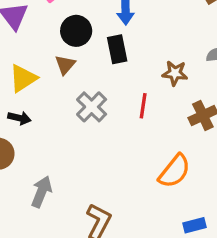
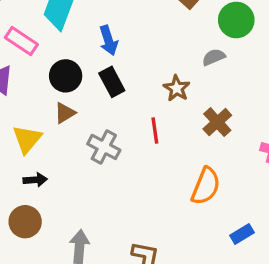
brown triangle: (65, 65) -> (65, 113), turned 35
brown star: (175, 73) -> (177, 88), turned -30

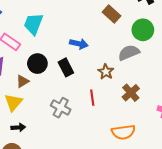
blue arrow: (109, 40) -> (79, 44), moved, turned -60
gray semicircle: (214, 57) -> (129, 53), size x1.5
brown triangle: (65, 113) -> (23, 81), moved
orange semicircle: (206, 186) -> (123, 132), turned 60

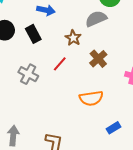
red line: (92, 98) -> (60, 64), turned 49

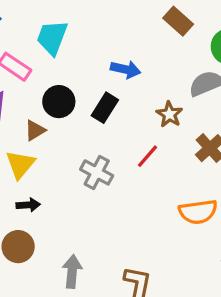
black rectangle: (33, 34) -> (105, 108), turned 60

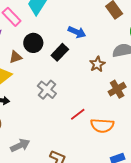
red line: (148, 156) -> (78, 114), moved
gray arrow: (72, 272) -> (20, 145), turned 48

